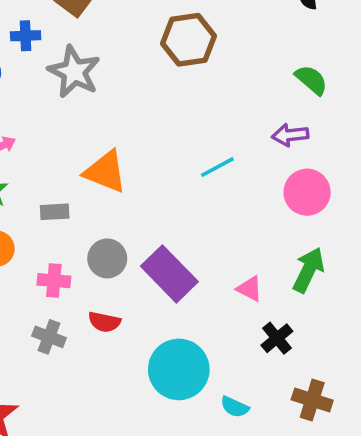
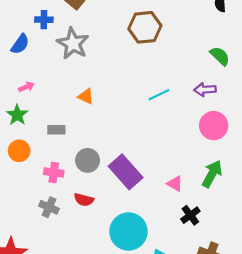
cyan line: (217, 167) -> (159, 95), moved
orange triangle: (105, 172) -> (86, 96), moved, size x0.6

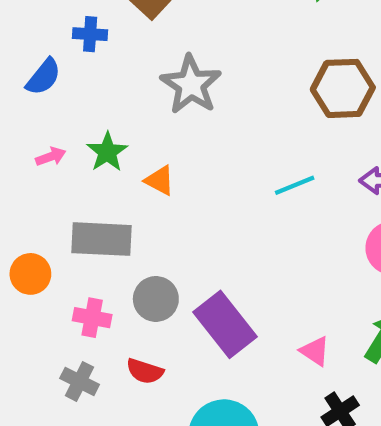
brown hexagon: (145, 27) -> (343, 88), moved
gray star: (73, 43) -> (191, 85), moved
green star: (17, 115) -> (107, 152), moved
gray rectangle: (56, 130) -> (101, 239), size x1.8

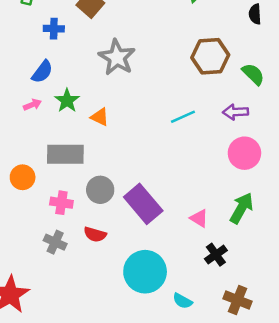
blue semicircle: (43, 77) -> (42, 72), moved

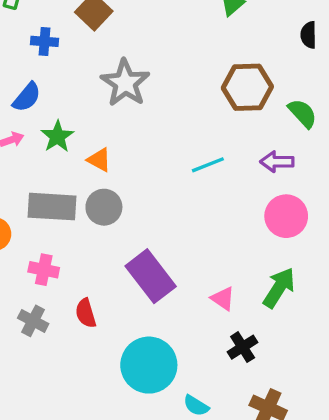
gray circle: (100, 190) -> (104, 207), moved
red semicircle: (95, 234) -> (86, 313), turned 55

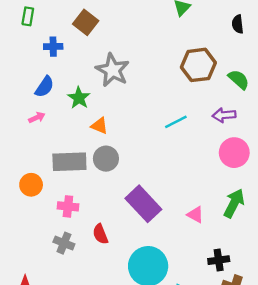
green star: (57, 136) -> (79, 98), moved
black cross: (243, 347) -> (219, 260), moved, turned 30

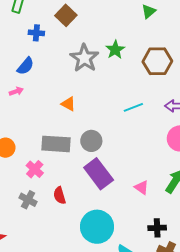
green star: (79, 98) -> (115, 50), moved
gray circle: (106, 159) -> (91, 141), moved
gray rectangle: (69, 162) -> (56, 144), moved
pink cross: (68, 206) -> (35, 169), turned 30

